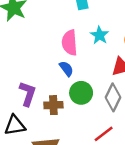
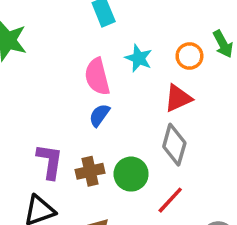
blue semicircle: (66, 69) -> (99, 115), turned -98
green circle: (81, 93) -> (131, 174), moved

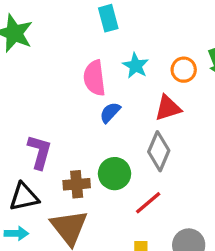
blue semicircle: (99, 115) -> (110, 112), moved
brown cross: (90, 171) -> (77, 184), moved

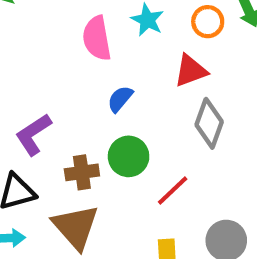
blue semicircle: (110, 112) -> (120, 99), moved
gray diamond: (159, 151) -> (209, 123), moved
purple L-shape: (40, 152) -> (33, 134), turned -136

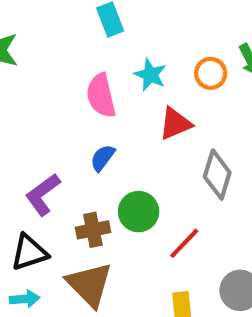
red triangle: (191, 71) -> (175, 124), moved
blue semicircle: (120, 99) -> (103, 158), moved

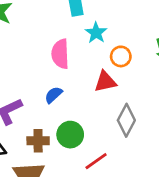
orange circle: (211, 73) -> (121, 56), moved
cyan star: (150, 75) -> (96, 33), moved

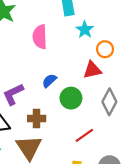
pink semicircle: (60, 54) -> (40, 37), moved
green circle: (70, 135) -> (71, 98), moved

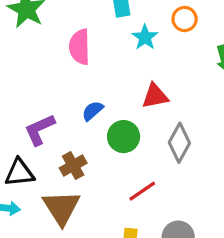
orange circle: (105, 49) -> (185, 19), moved
brown cross: (37, 118) -> (73, 166), turned -30

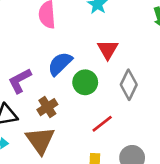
red triangle: (155, 96) -> (108, 50), turned -45
blue semicircle: (93, 111) -> (60, 64), size x1.5

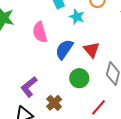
blue semicircle: (60, 64) -> (64, 49), moved

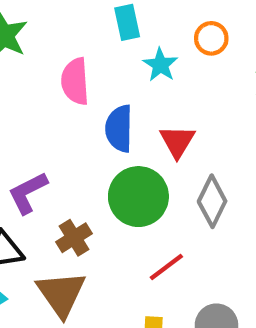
blue semicircle: (64, 49) -> (119, 129), turned -45
green circle: (79, 78) -> (138, 197), size x1.4

